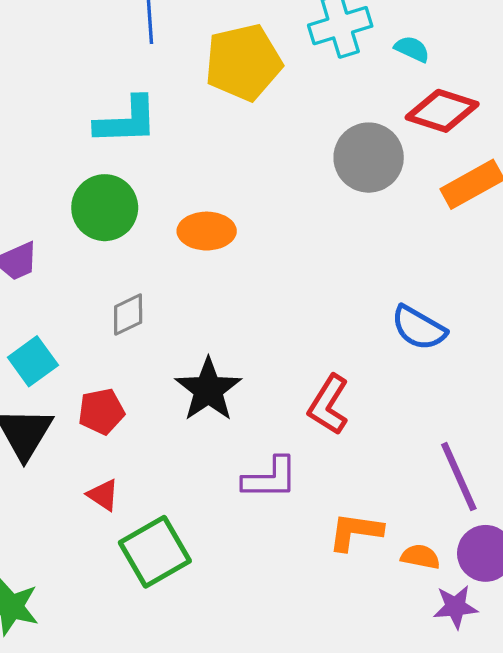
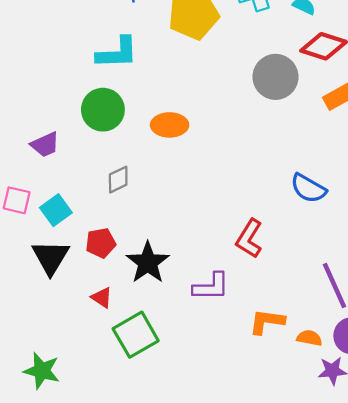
black star: (208, 390) -> (148, 263), moved

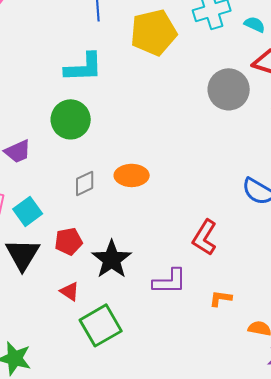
orange ellipse: (170, 125) -> (132, 175), moved
orange L-shape: (267, 322) -> (221, 298), moved, size x0.7

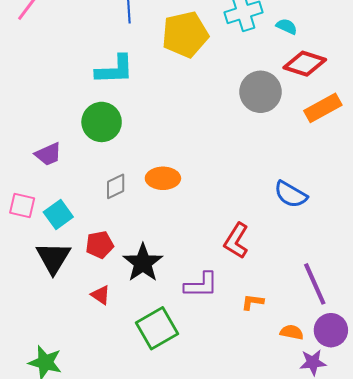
green square: (101, 325) -> (157, 328), moved

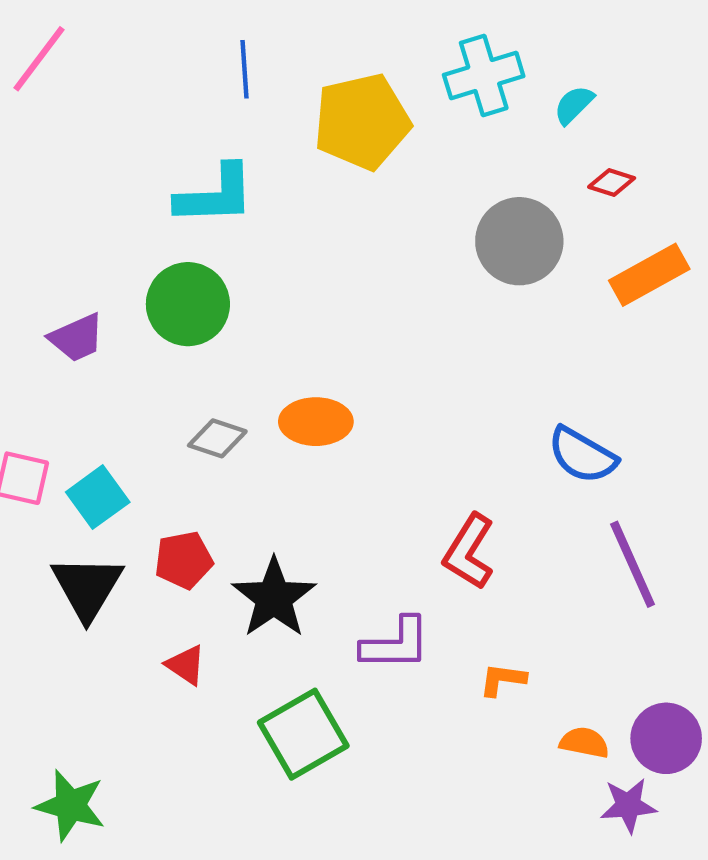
cyan semicircle: (287, 26) -> (574, 105), turned -70
red diamond: (305, 64) -> (612, 182), size x0.5
purple trapezoid: (48, 154) -> (77, 338), moved
gray diamond: (116, 186) -> (217, 438), turned 44
purple line: (315, 284) -> (633, 564), moved

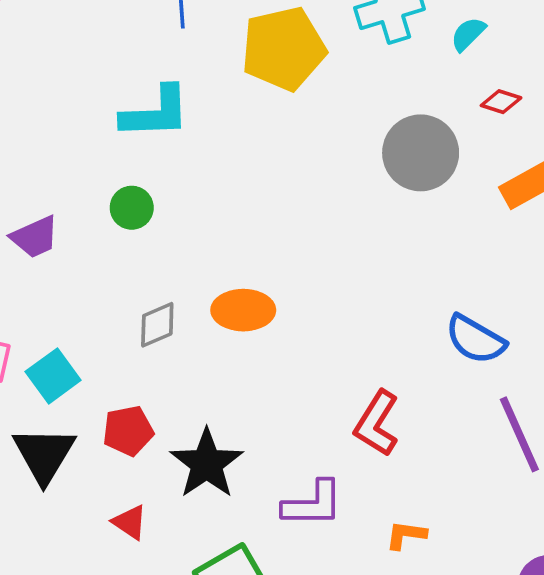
green circle: (188, 304) -> (132, 208), size x0.6
gray diamond: (217, 438) -> (157, 325), turned -42

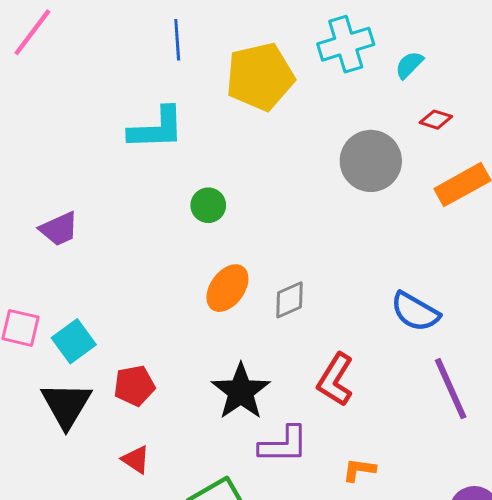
green circle: (132, 208) -> (208, 205), moved
orange ellipse: (243, 310) -> (227, 288), turned -54
gray diamond: (157, 325) -> (290, 300), moved
black star: (207, 464) -> (241, 392), moved

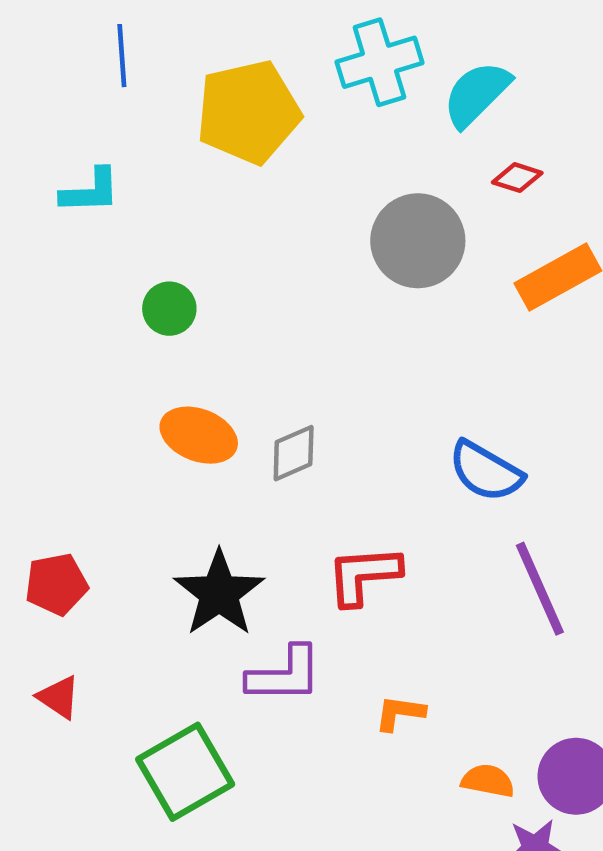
cyan semicircle: (409, 65) -> (477, 94), size x1.6
cyan L-shape: (156, 128) -> (90, 191), size x0.7
orange ellipse: (227, 288) -> (199, 435), turned 75
red L-shape: (335, 380) -> (364, 575), turned 54

